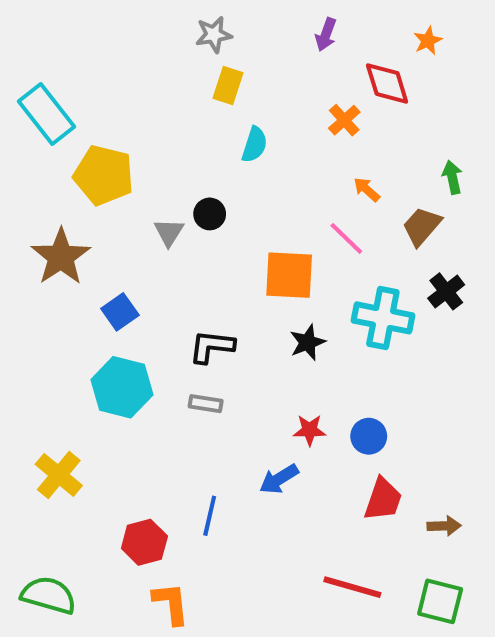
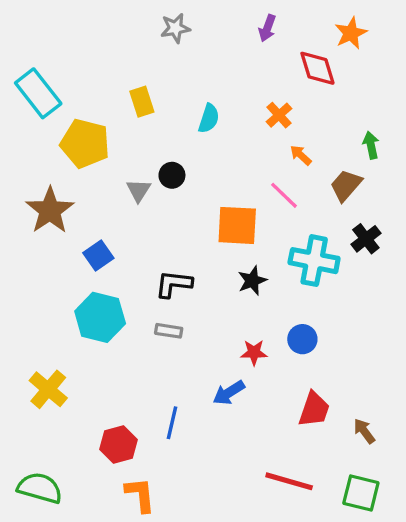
orange star: (428, 41) -> (351, 33), size x1.4
yellow rectangle: (228, 85) -> (142, 102), moved, turned -36
orange cross: (344, 120) -> (279, 115), moved
blue circle: (369, 436) -> (302, 339), moved
brown arrow: (444, 526) -> (364, 431), turned -124

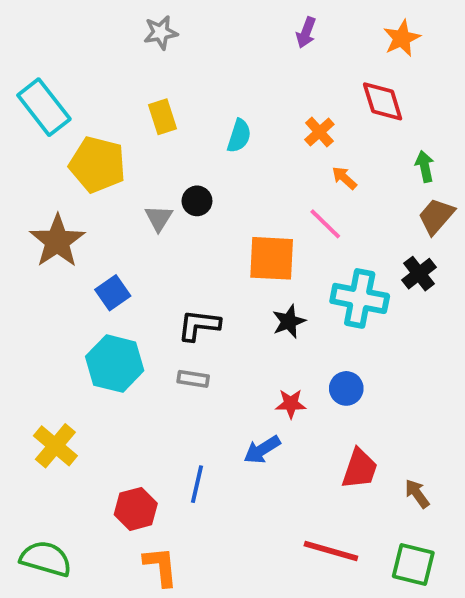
gray star: (175, 28) -> (161, 32), moved
red diamond: (317, 68) -> (383, 101), moved
brown trapezoid: (346, 185) -> (436, 216), moved

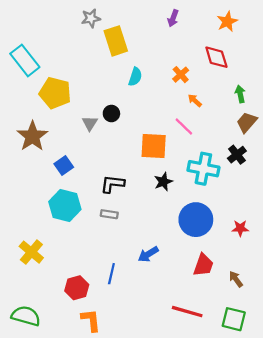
yellow rectangle: (163, 117) -> (116, 41), moved, size x1.5
blue circle: (346, 388) -> (196, 220), size x1.8
red star: (291, 404) -> (240, 228), moved

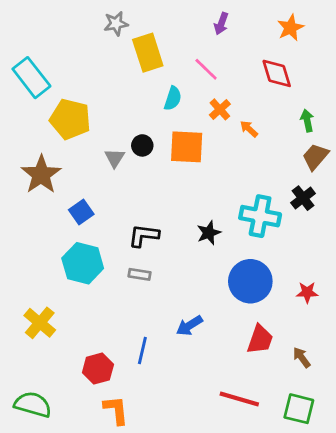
orange cross: (181, 75) -> (220, 109), moved
pink line: (184, 126) -> (206, 69), moved
orange square: (154, 146) -> (187, 147), moved

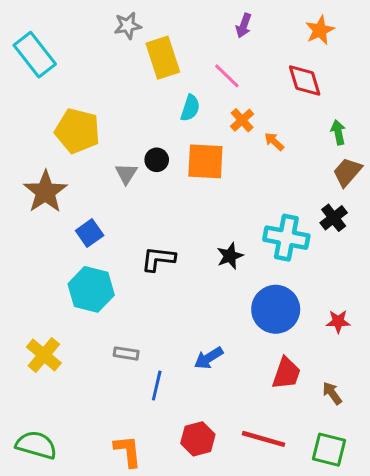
cyan rectangle: (31, 78) -> (35, 55), moved
gray rectangle: (140, 274) -> (126, 353), moved
red hexagon: (98, 369) -> (198, 439), moved

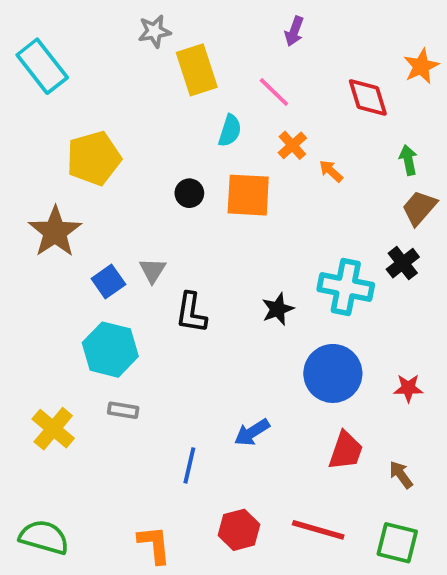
orange star: (320, 30) -> (421, 66), moved
yellow pentagon: (77, 131) -> (94, 158), turned -30
gray triangle: (126, 174) -> (153, 270), moved
black L-shape: (158, 259) -> (191, 313), turned -88
gray rectangle: (126, 353) -> (123, 410), moved

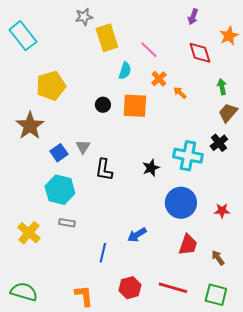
purple arrow: (294, 31) -> (193, 17), moved

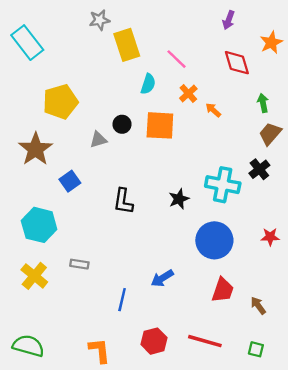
gray triangle: (83, 147) -> (98, 140), moved, turned 42
cyan hexagon: (60, 190) -> (39, 225), moved
red star: (222, 211) -> (270, 237), moved
green square: (216, 295) -> (256, 349), size x0.6

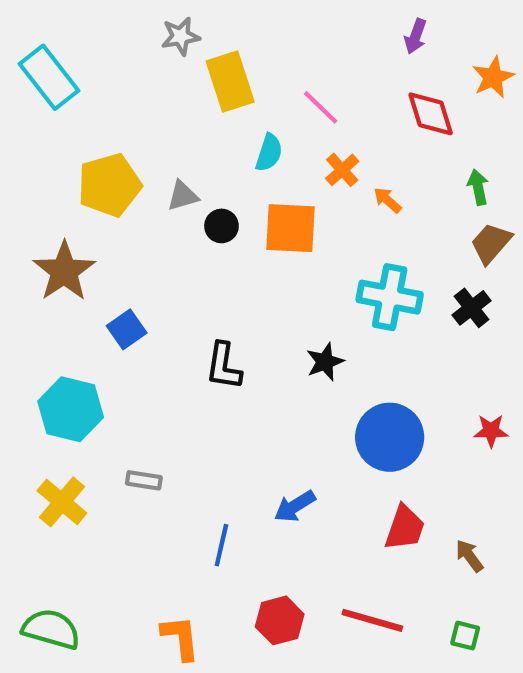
gray triangle: (98, 140) -> (183, 196), moved
cyan cross: (223, 185) -> (390, 297), moved

